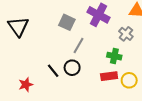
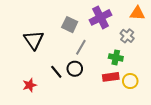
purple cross: (99, 15) -> (100, 17), turned 35
black triangle: (18, 26) -> (34, 40), moved

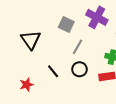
purple cross: (100, 17) -> (97, 17), turned -35
black circle: (75, 69) -> (80, 69), moved

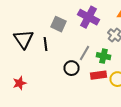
gray line: (77, 47) -> (84, 53), moved
black line: (53, 71) -> (46, 44), moved, turned 32

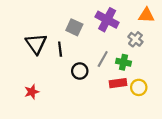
black circle: (72, 68) -> (80, 71), moved

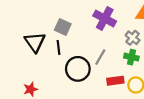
gray square: (74, 27) -> (63, 27), moved
green cross: (123, 62) -> (131, 57), moved
black circle: (80, 71) -> (78, 69), size x1.5

